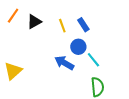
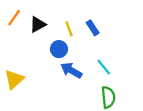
blue circle: (78, 47) -> (59, 49), moved

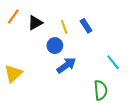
cyan line: (104, 67) -> (113, 62), moved
blue arrow: (71, 70) -> (66, 65), turned 114

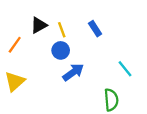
orange line: (13, 16) -> (15, 45), moved
yellow line: (64, 27) -> (62, 30), moved

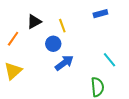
blue rectangle: (95, 29) -> (100, 14), moved, turned -72
yellow line: (62, 30) -> (62, 26), moved

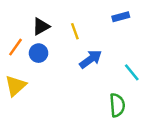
blue circle: (53, 44) -> (39, 53), moved
blue arrow: (64, 63) -> (91, 59), moved

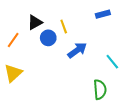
blue circle: (39, 53) -> (48, 38), moved

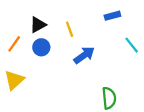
blue circle: (48, 38) -> (41, 47), moved
cyan line: (112, 62) -> (132, 45), moved

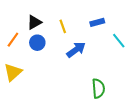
blue rectangle: (112, 16) -> (97, 22), moved

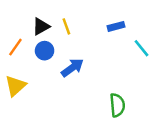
yellow line: (63, 26) -> (66, 26), moved
blue arrow: (76, 50) -> (72, 68), moved

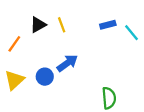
cyan line: (141, 48) -> (131, 33), moved
blue circle: (45, 51) -> (45, 77), moved

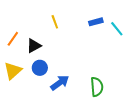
black triangle: (38, 25) -> (34, 46), moved
blue arrow: (67, 63) -> (60, 83), moved

